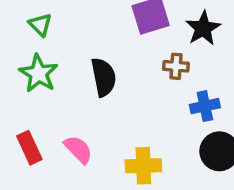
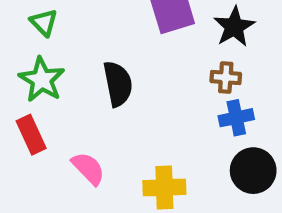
brown cross: (176, 66) -> (226, 78), moved
red rectangle: (29, 148) -> (31, 135), moved

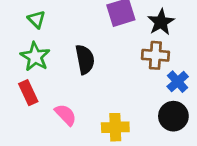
brown cross: (226, 78) -> (155, 55), size x1.4
blue cross: (236, 118) -> (178, 82), moved, turned -30

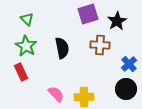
brown cross: (155, 55) -> (100, 45), moved
pink semicircle: (66, 115) -> (56, 94), moved

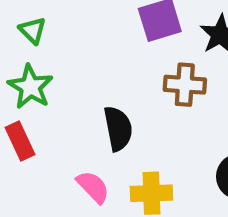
black semicircle: (62, 48) -> (118, 129), moved

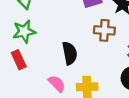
green star: (30, 87) -> (24, 31), turned 30

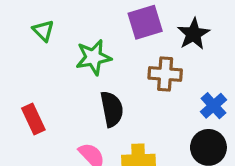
green star: (24, 31) -> (93, 57), moved

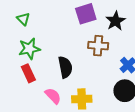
green star: (93, 57) -> (29, 49), moved
red rectangle: (33, 119) -> (28, 73), moved

